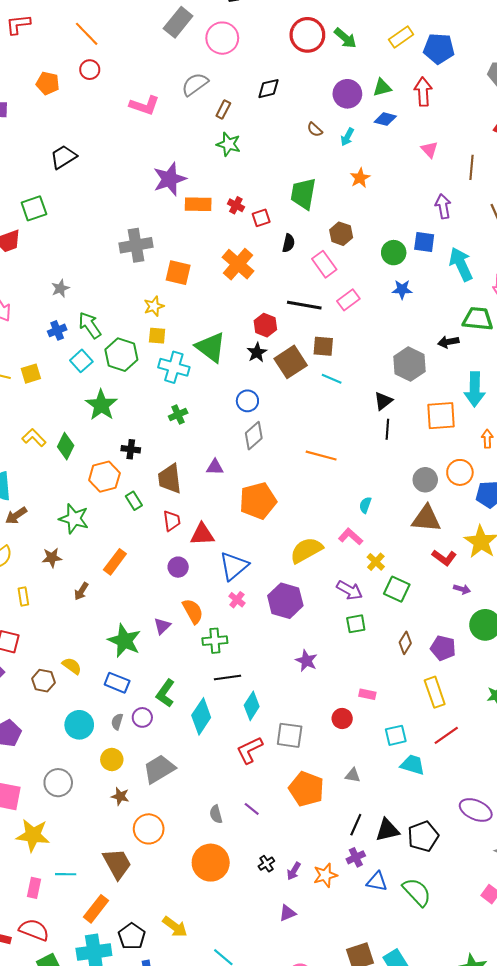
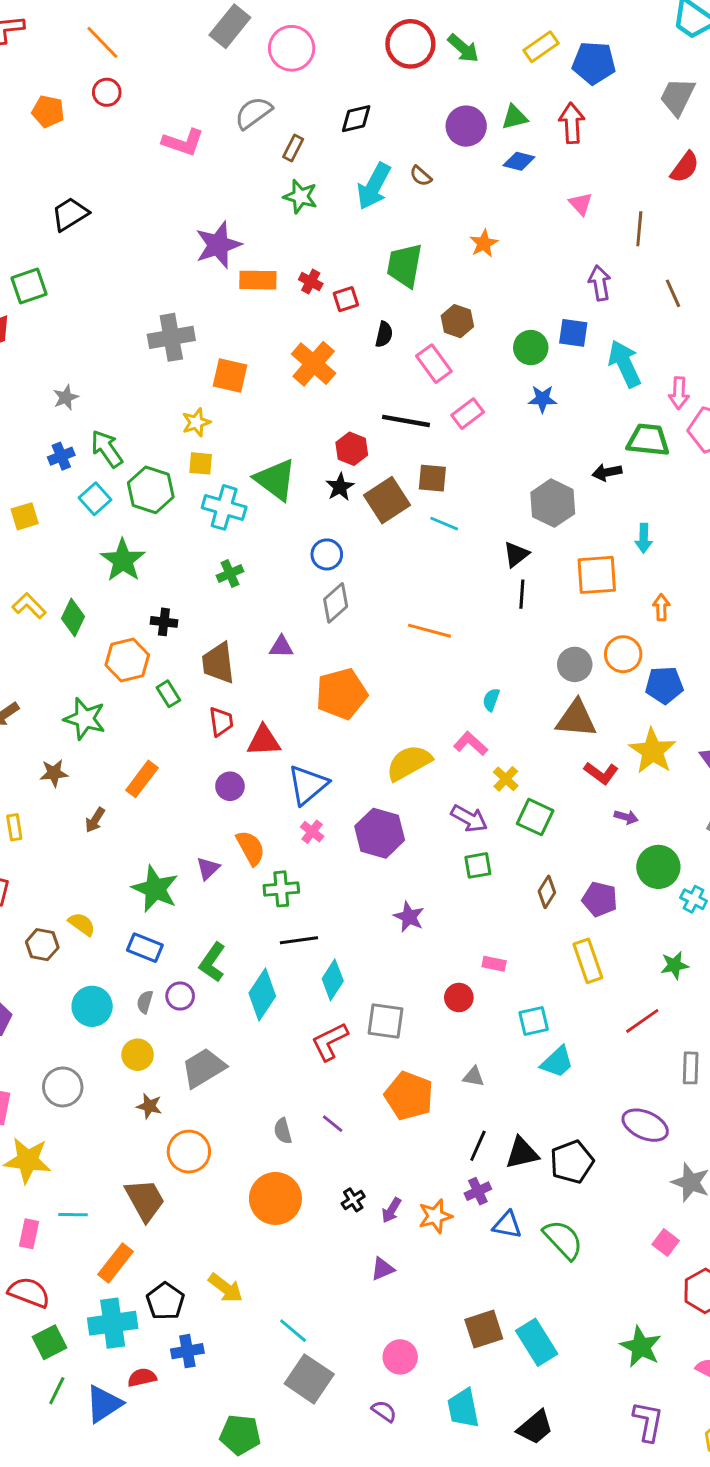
cyan arrow: (347, 137) -> (374, 186), moved, size x1.8
cyan arrow: (475, 389) -> (644, 538), size x0.6
red line: (446, 735) -> (642, 1021), moved
cyan trapezoid: (413, 765) -> (557, 1062), turned 120

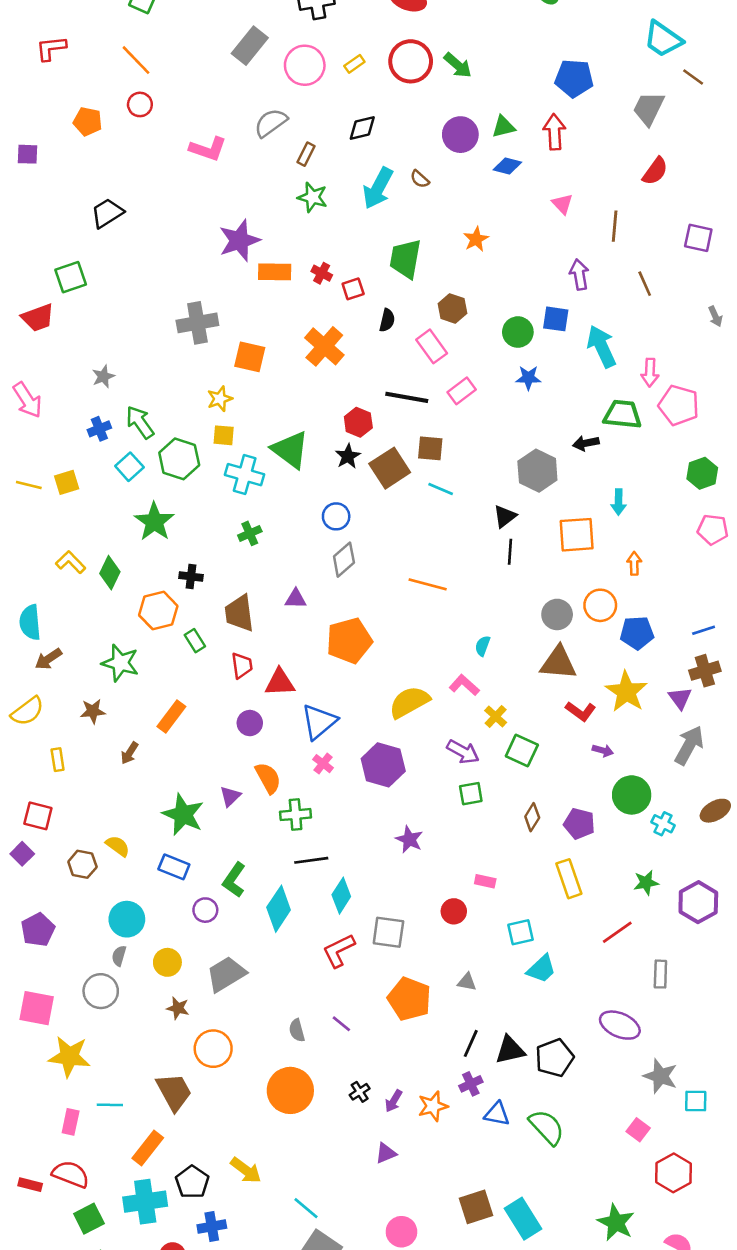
yellow rectangle: (541, 47) -> (354, 64), moved, size x0.7
gray semicircle: (145, 1002) -> (119, 956), moved

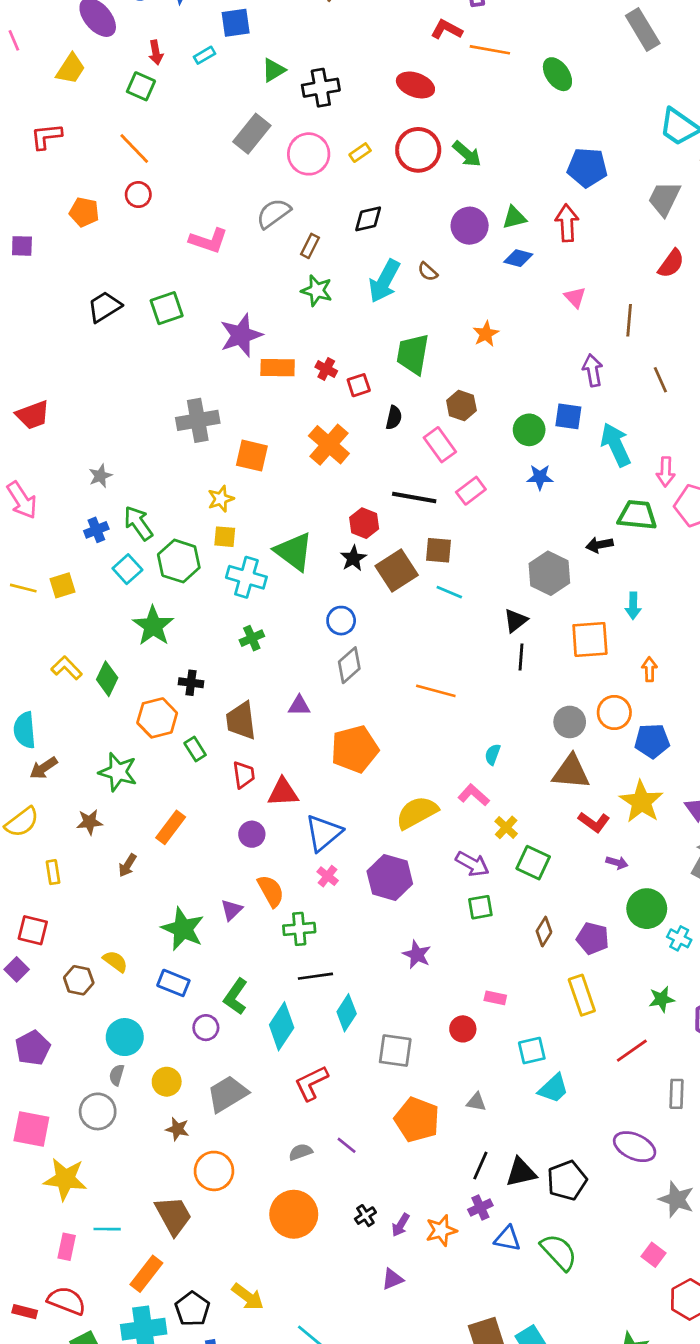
green square: (71, 277) -> (167, 308), moved
red L-shape: (339, 951) -> (311, 1083), moved
gray semicircle: (297, 1030) -> (301, 1152), turned 85

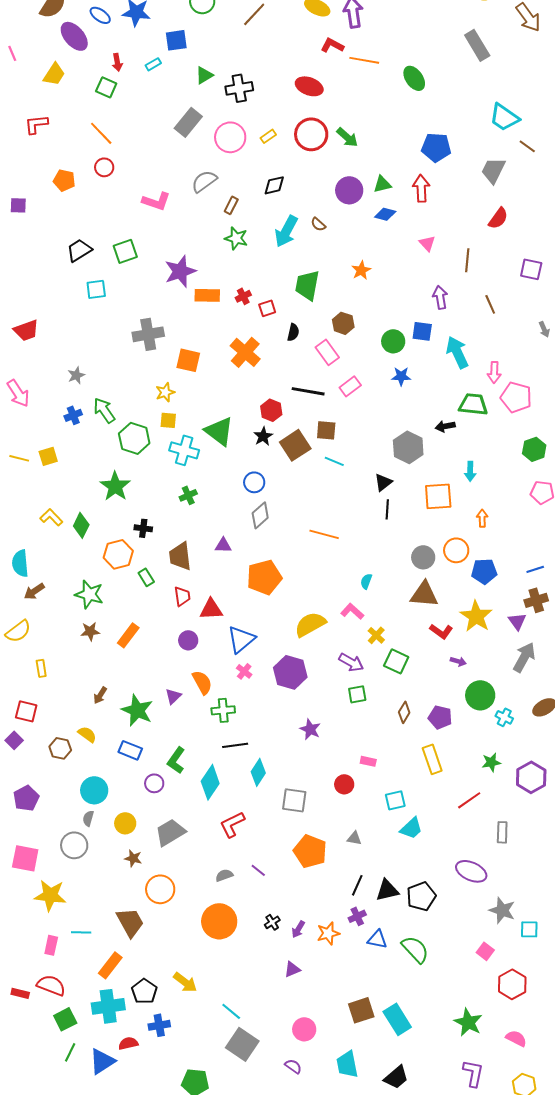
red cross: (326, 369) -> (243, 296), turned 35
cyan square: (127, 569) -> (96, 289), moved, turned 35
brown star: (90, 822) -> (90, 631), moved
brown arrow: (127, 865) -> (100, 695), moved

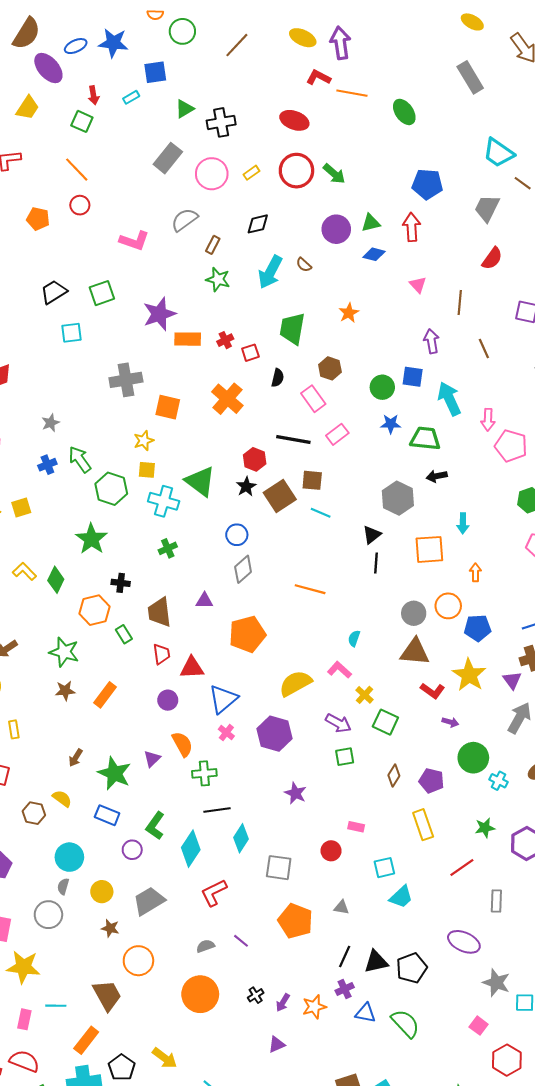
blue ellipse: (100, 15) -> (76, 46), turned -60
green trapezoid: (473, 404) -> (425, 438), moved

